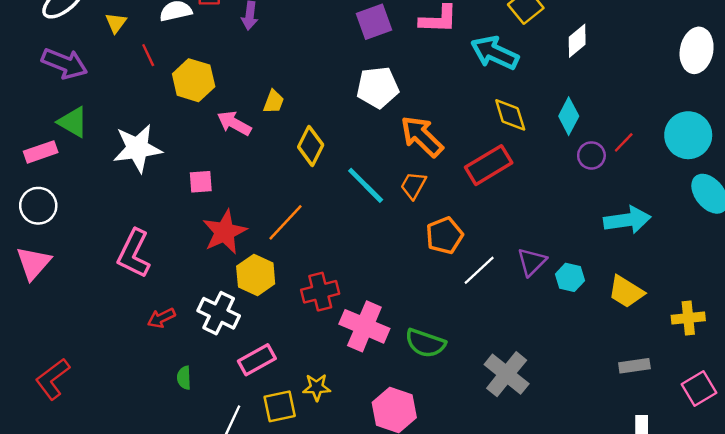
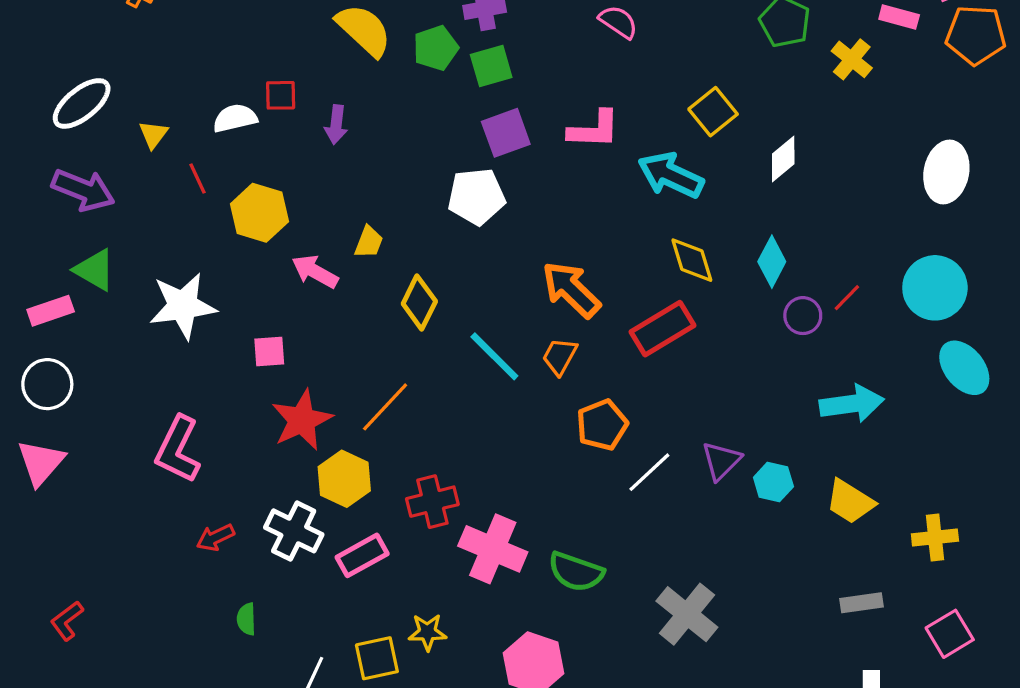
white pentagon: (378, 87) -> (476, 196), moved
pink rectangle: (257, 360) -> (362, 555), moved
red L-shape: (53, 379) -> (67, 621), size x0.7

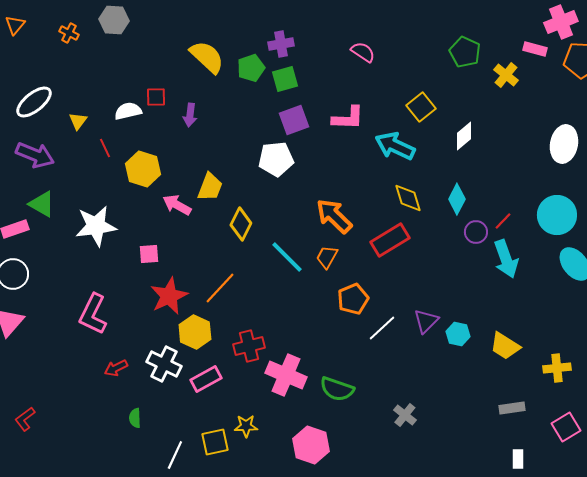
yellow trapezoid: (369, 242) -> (210, 187), size x1.4
cyan arrow: (852, 404) -> (506, 259), moved, turned 78
gray cross: (687, 614) -> (405, 415), size x0.6

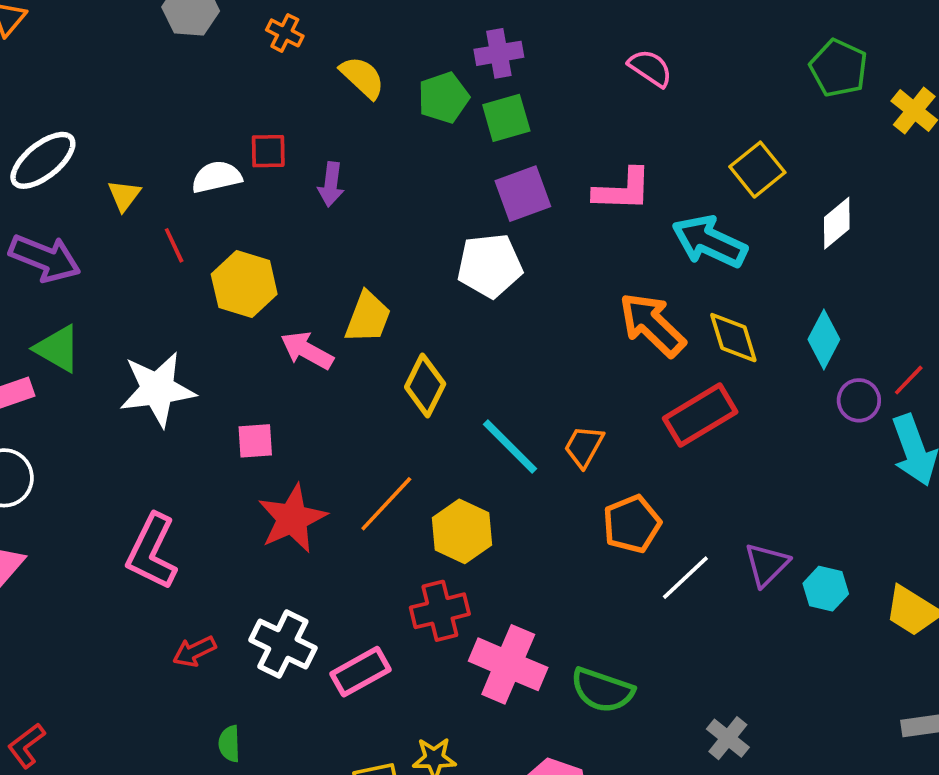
orange cross: (69, 33) -> (285, 33), moved
yellow semicircle: (207, 57) -> (362, 77), size x0.7
orange arrow: (334, 216) -> (652, 325), moved
yellow hexagon: (195, 332) -> (462, 531), moved

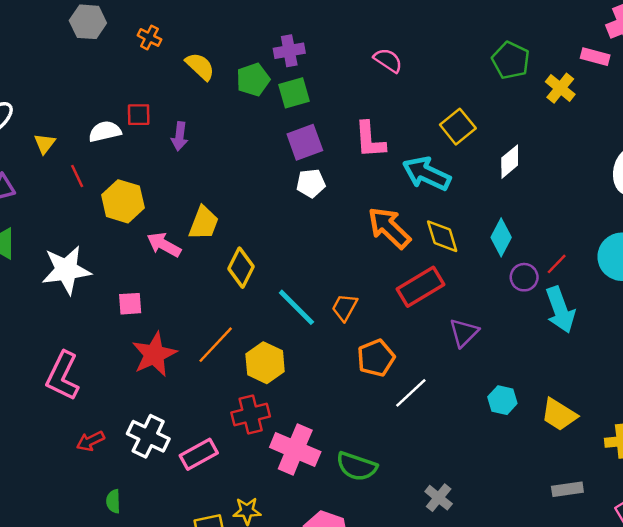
pink L-shape: (623, 190) -> (370, 140), turned 84
white pentagon: (490, 266) -> (311, 183), moved, size x0.7
purple triangle: (767, 565) -> (464, 333), moved

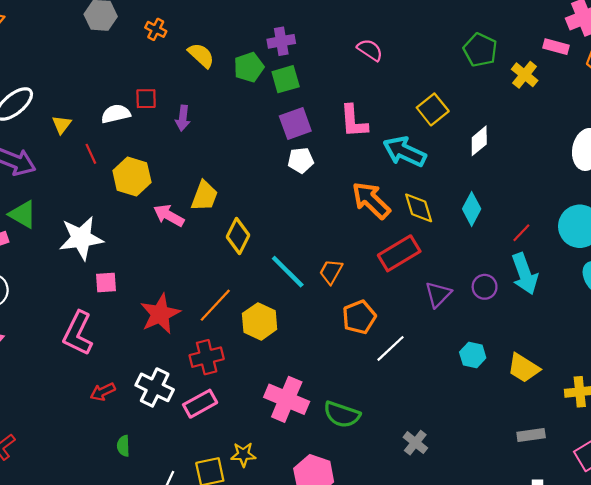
purple circle: (524, 277) -> (485, 287), moved
pink square: (130, 304) -> (106, 283), moved
red cross: (251, 415) -> (207, 357), moved

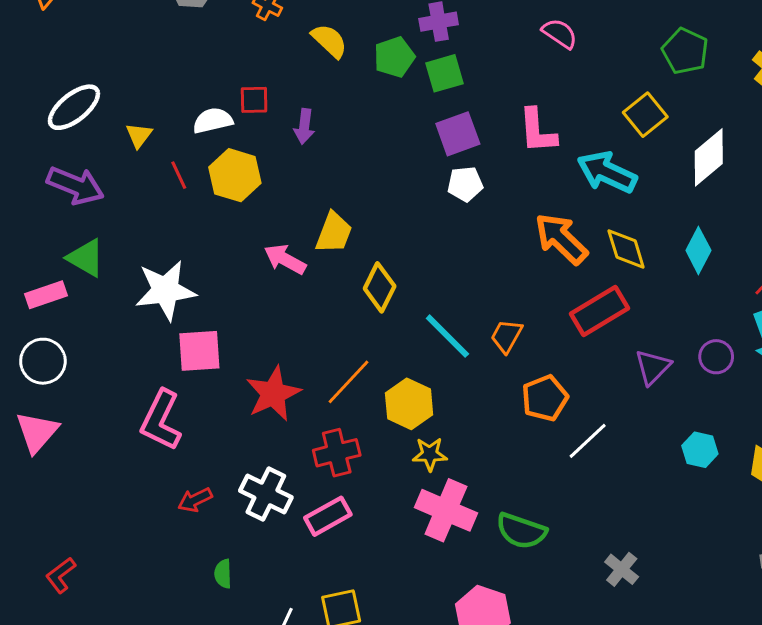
green pentagon: (480, 50) -> (685, 51), moved
white diamond: (479, 141) -> (709, 157), size x1.4
yellow hexagon: (132, 176) -> (235, 175), moved
pink square: (106, 283) -> (199, 351), size x1.5
yellow star: (243, 454) -> (430, 454), moved

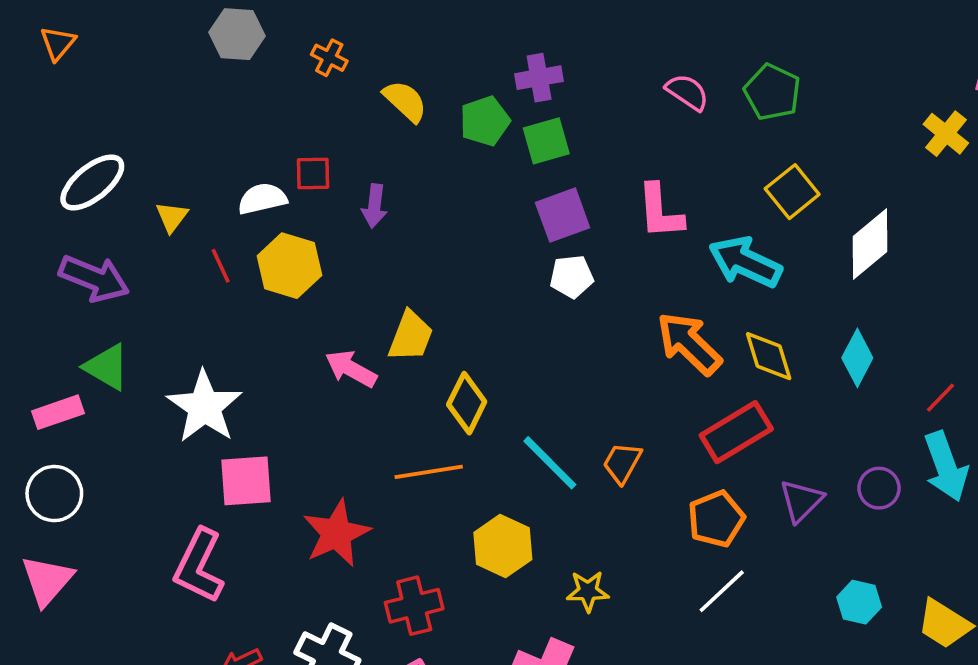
green pentagon: (685, 51) -> (772, 92), moved
white star: (165, 290) -> (204, 407), turned -30
orange line: (349, 382) -> (429, 472), moved, turned 38
orange pentagon: (545, 398) -> (716, 519), moved
yellow star: (430, 454) -> (588, 591), moved

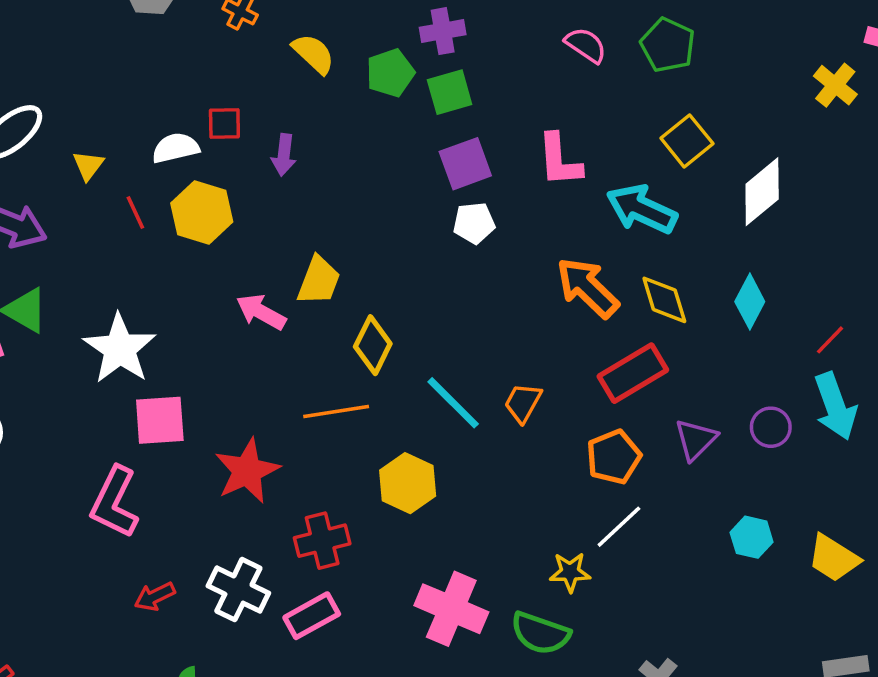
yellow star: (588, 591) -> (570, 572), moved

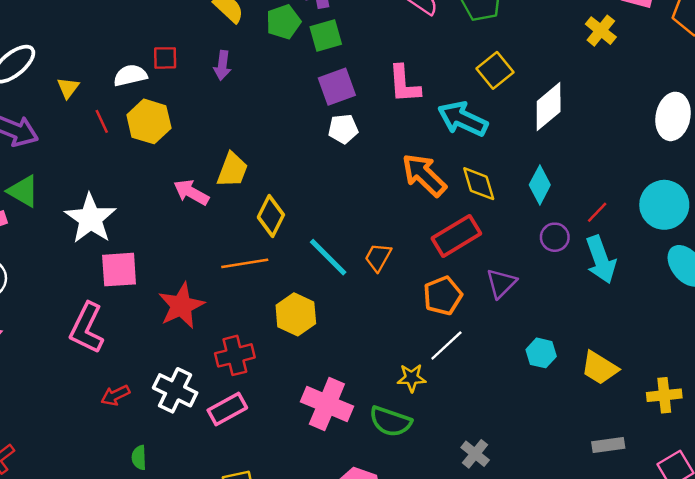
purple arrow: (284, 155) -> (222, 65), moved
purple circle: (771, 427) -> (555, 237), moved

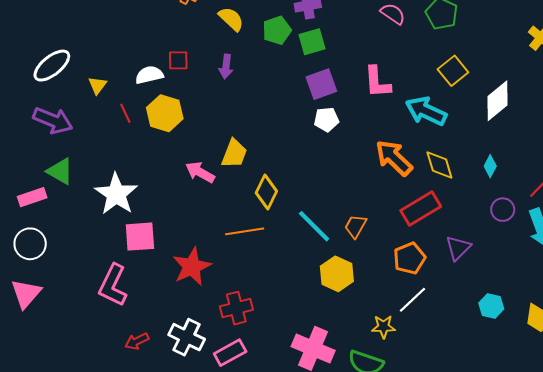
cyan diamond: (540, 185) -> (490, 166), size x0.7
yellow hexagon: (296, 314) -> (337, 274), moved

